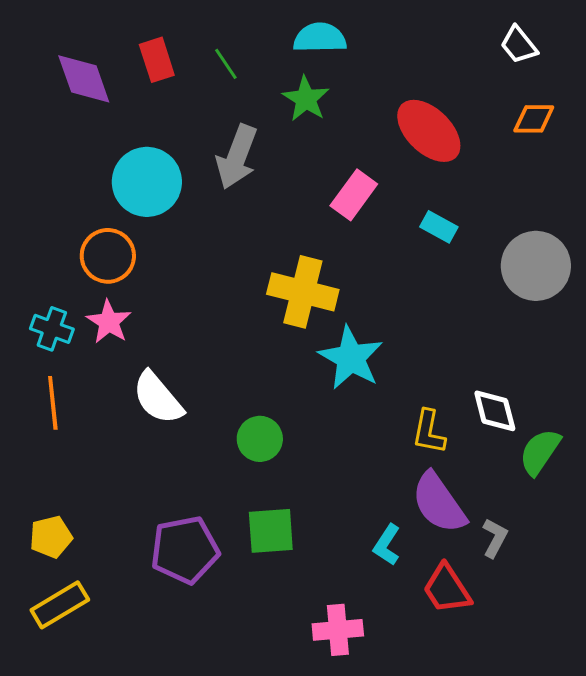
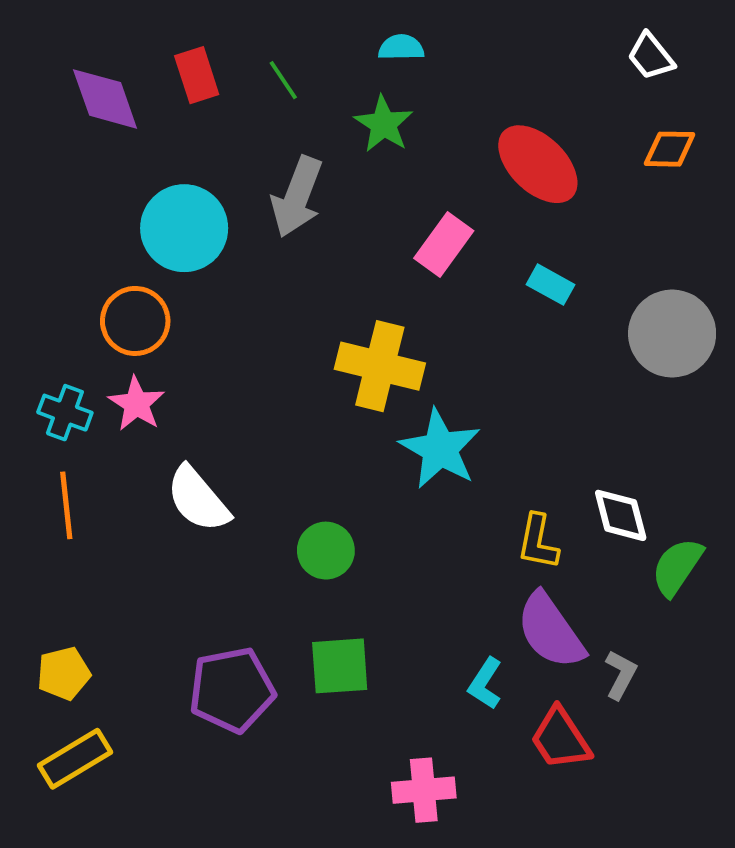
cyan semicircle: (320, 38) -> (401, 48), size x0.7

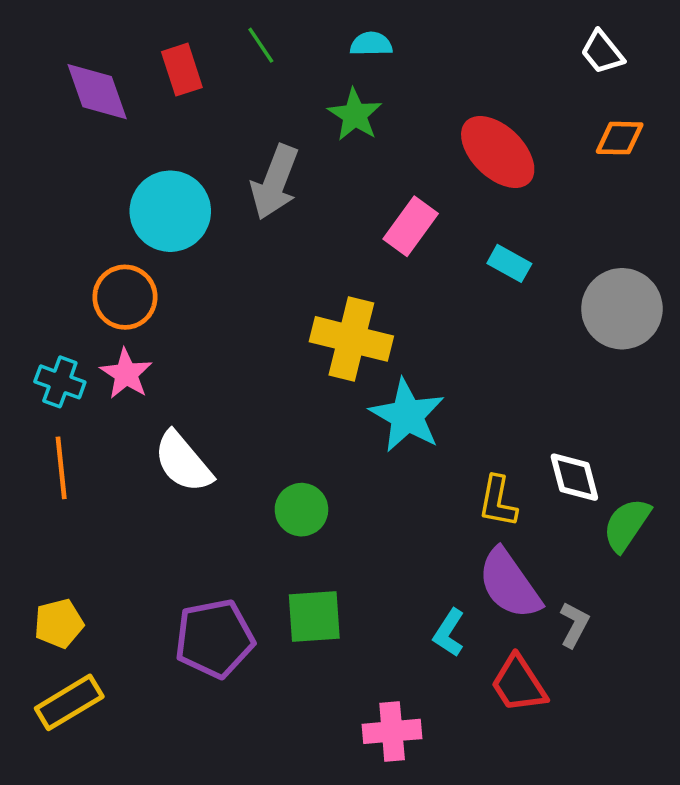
green line: (283, 80) -> (261, 45), moved

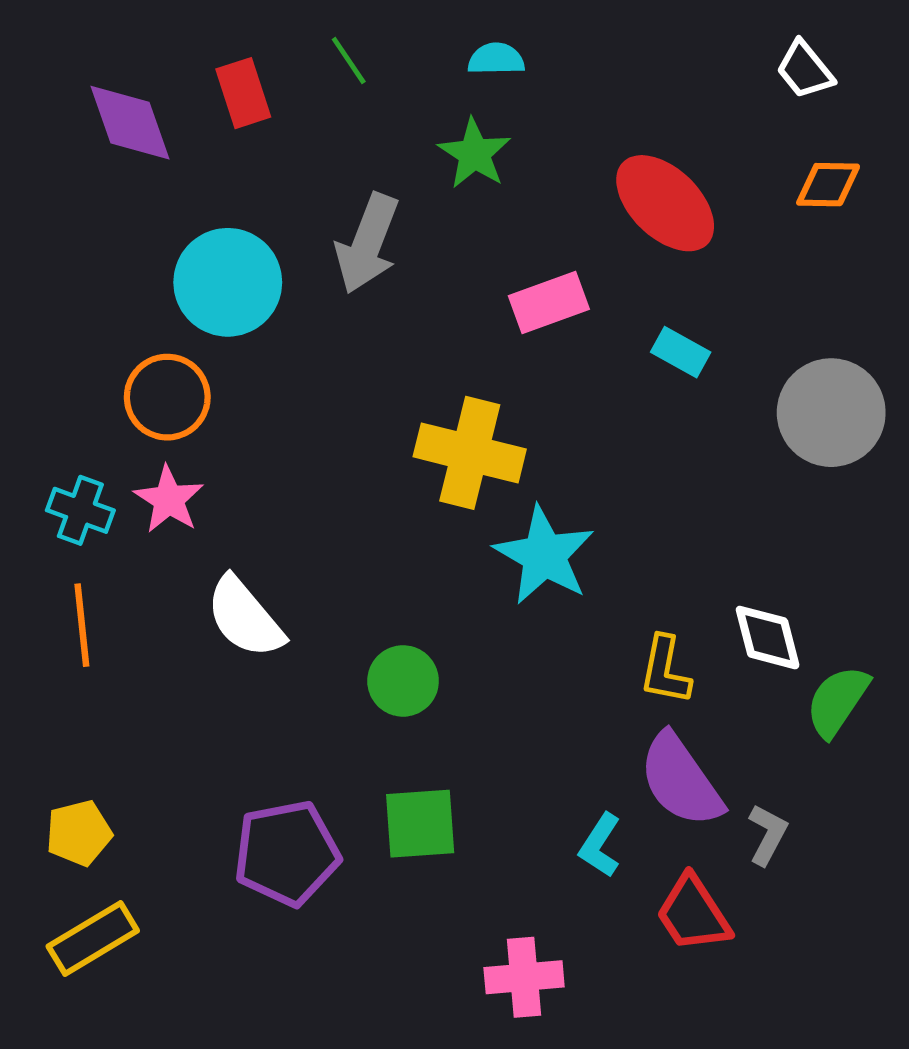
pink rectangle: (411, 226) -> (549, 302), turned 34

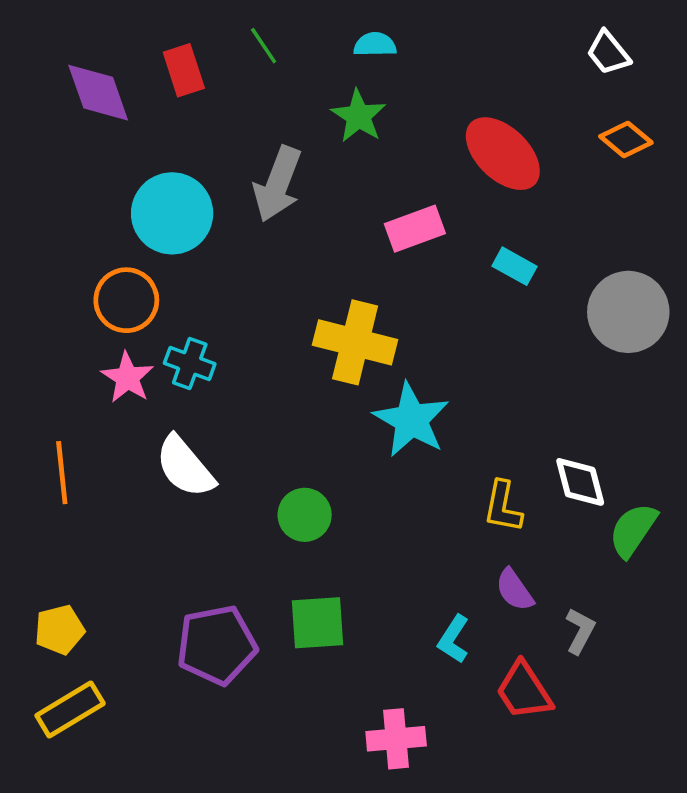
orange diamond: (828, 185) -> (626, 140), turned 39
cyan cross: (80, 510) -> (190, 364), moved
purple semicircle: (681, 780) -> (515, 590), size x0.6

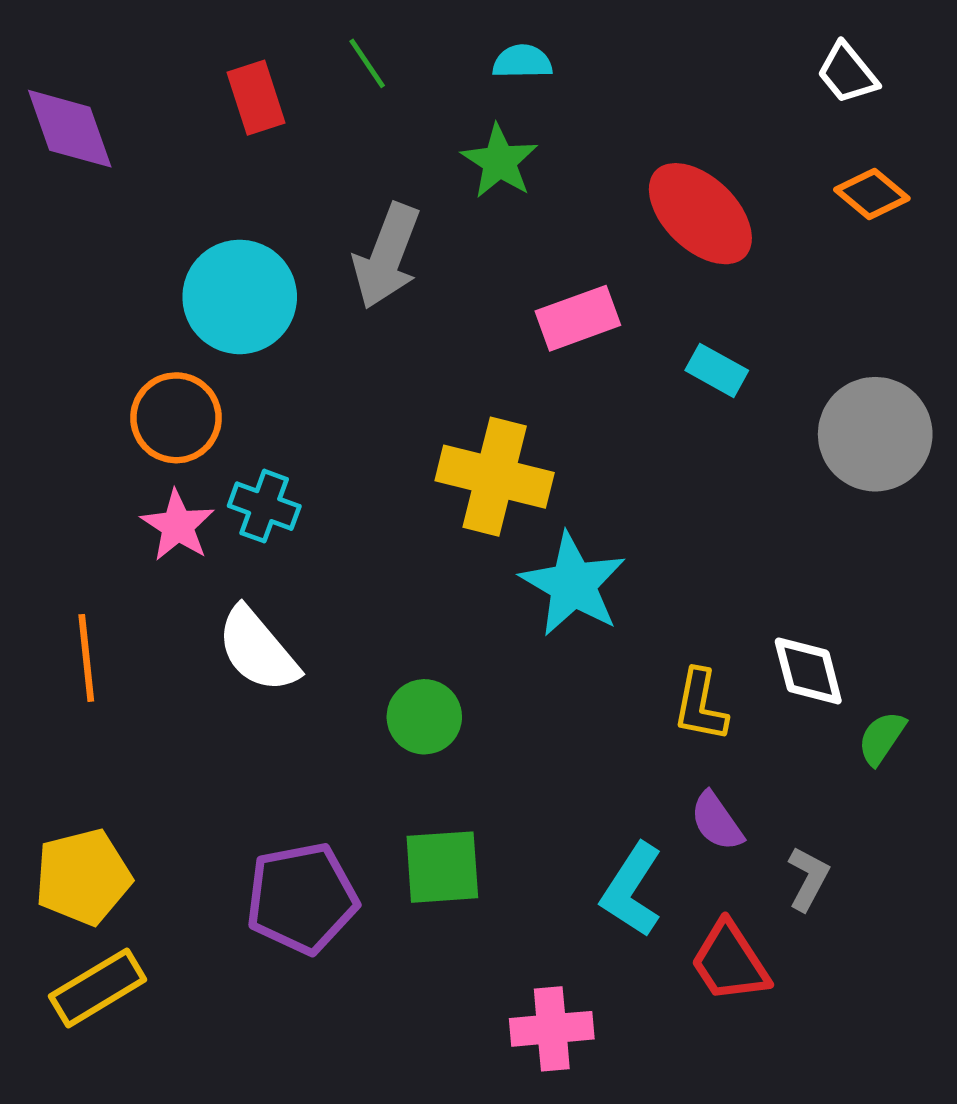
purple diamond: (98, 93) -> (70, 129), moved
green semicircle: (633, 530) -> (882, 738), size x0.7
yellow pentagon: (59, 630) -> (83, 877), size x1.4
cyan L-shape: (454, 639) -> (632, 890), size x1.4

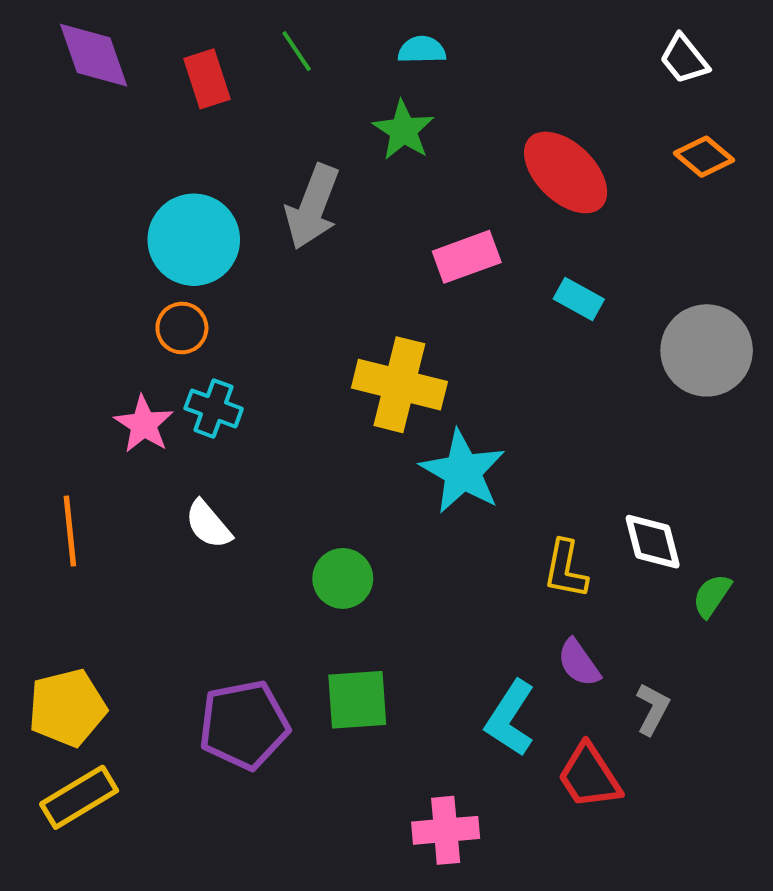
purple diamond: (70, 129) -> (94, 55), moved
orange circle: (176, 418) -> (182, 328), moved, size x0.7
white semicircle: (258, 650) -> (208, 524), size x0.7

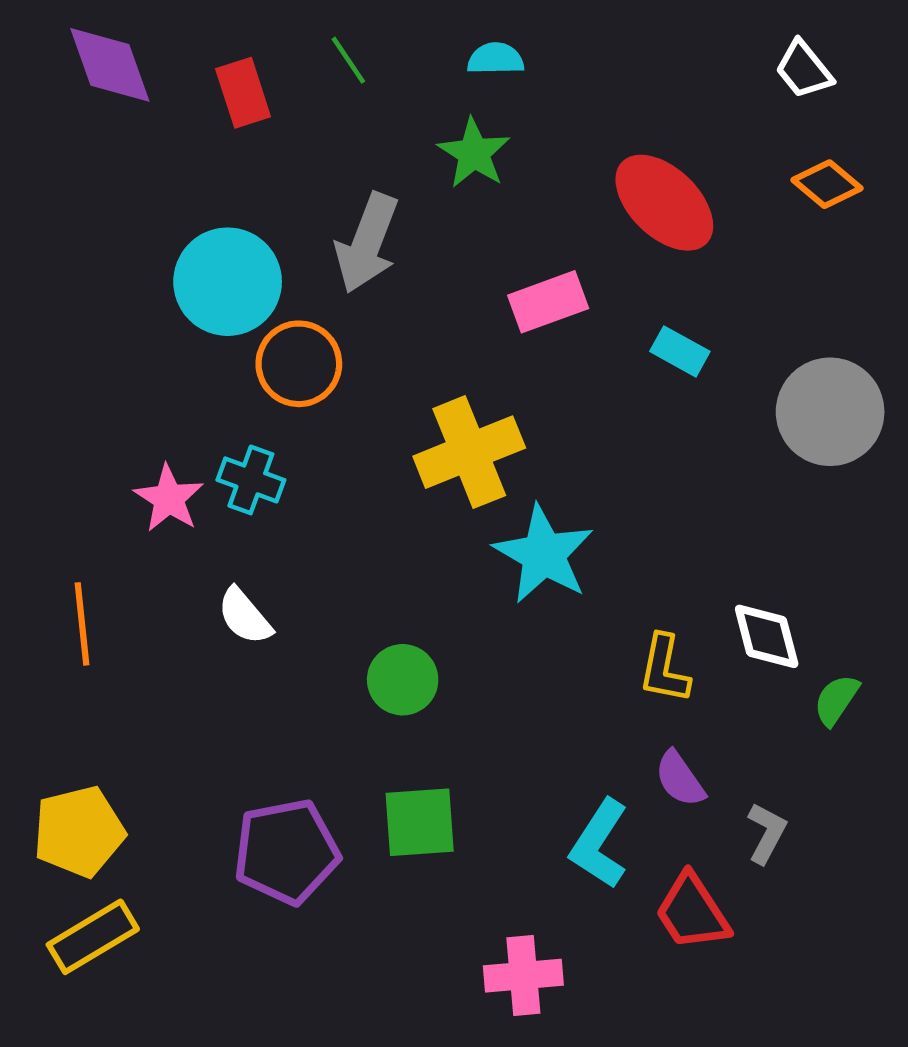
orange circle: (182, 328) -> (299, 364), moved, size x1.4
yellow cross: (399, 385) -> (469, 452), turned -36

